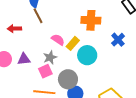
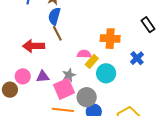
red arrow: (14, 29) -> (34, 46), size x1.5
pink semicircle: (58, 40) -> (84, 54), moved, turned -32
pink square: (45, 71) -> (64, 89), size x1.5

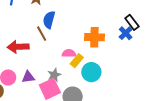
blue semicircle: (54, 16) -> (49, 20), moved
blue cross: (137, 58) -> (126, 33), moved

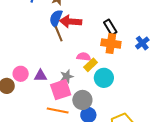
blue semicircle: (49, 20) -> (56, 18), moved
black rectangle: (132, 22) -> (110, 27), moved
red arrow: (18, 47) -> (71, 21), moved

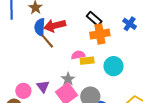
yellow rectangle: (91, 65) -> (87, 61), turned 56
purple triangle: (41, 76) -> (43, 86), turned -48
cyan circle: (104, 78) -> (114, 66), moved

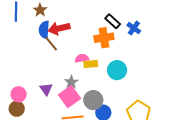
black rectangle: (94, 19) -> (113, 21), moved
pink circle: (23, 91) -> (19, 94), moved

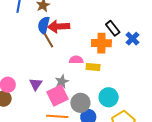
yellow rectangle: (91, 64) -> (93, 67), moved
cyan circle: (117, 70) -> (109, 97), moved

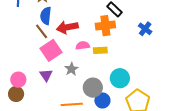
red arrow: (59, 26) -> (67, 27), moved
blue cross: (132, 39) -> (145, 29), moved
brown line: (48, 40) -> (42, 31), moved
pink square: (58, 95) -> (51, 50), moved

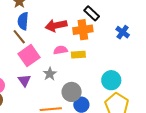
red arrow: (67, 27) -> (56, 25), moved
cyan circle: (120, 78) -> (111, 80), moved

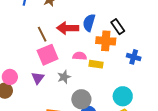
blue semicircle: (23, 21) -> (89, 23), moved
red arrow: (56, 25) -> (68, 28), moved
blue cross: (123, 32) -> (134, 57), moved, turned -32

